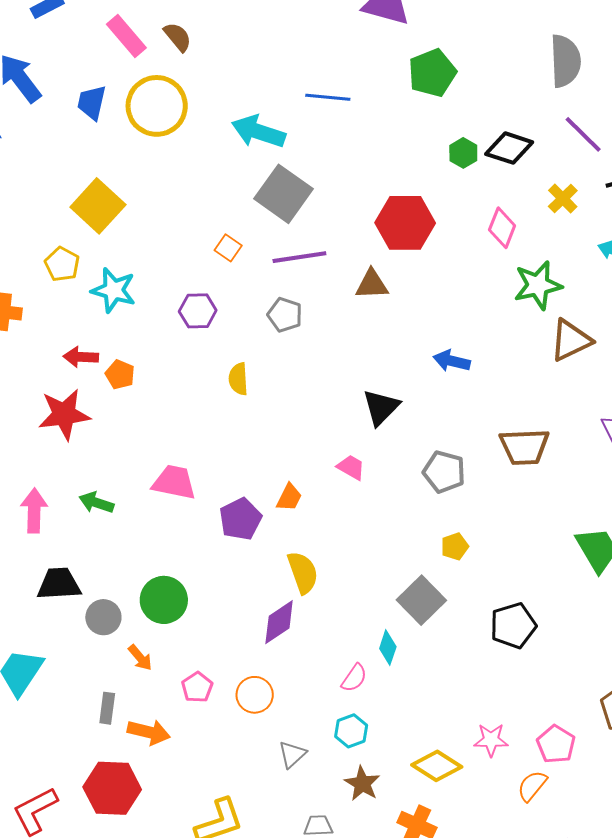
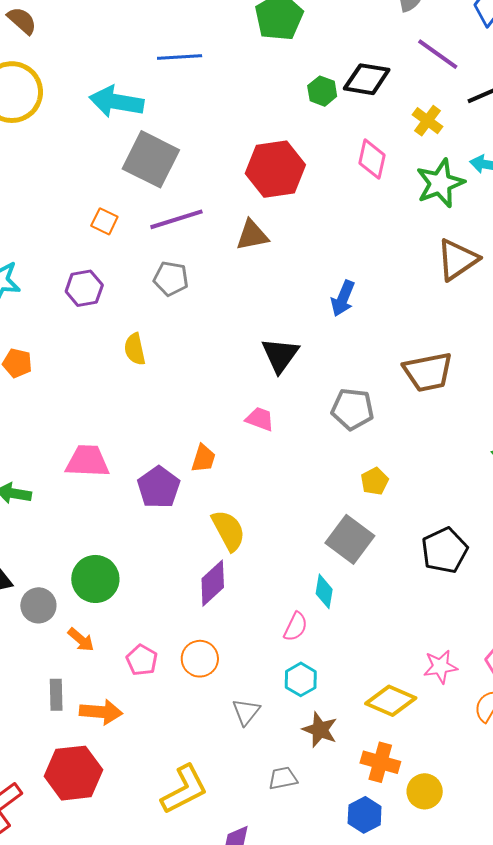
green star: (538, 285) -> (440, 183), moved
blue arrow: (452, 361) -> (343, 298), turned -72

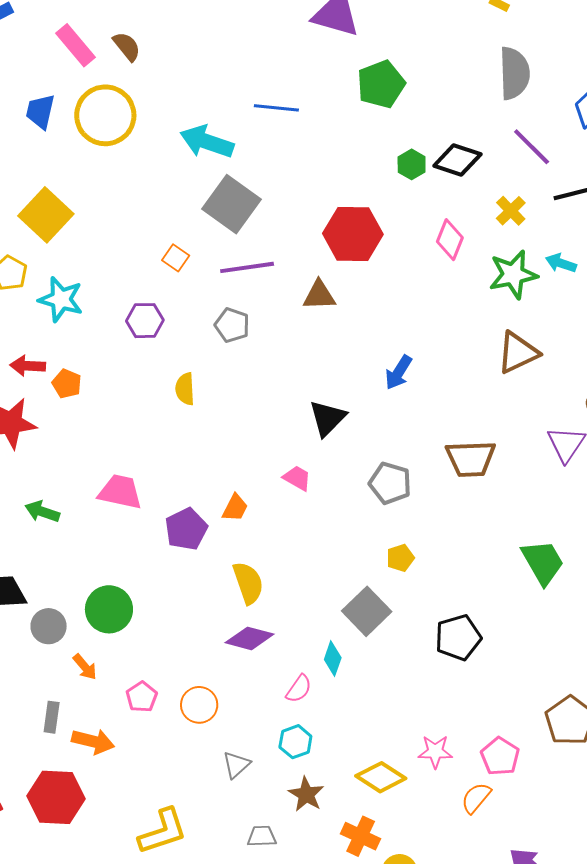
purple diamond: (213, 583) -> (250, 638), moved, turned 48

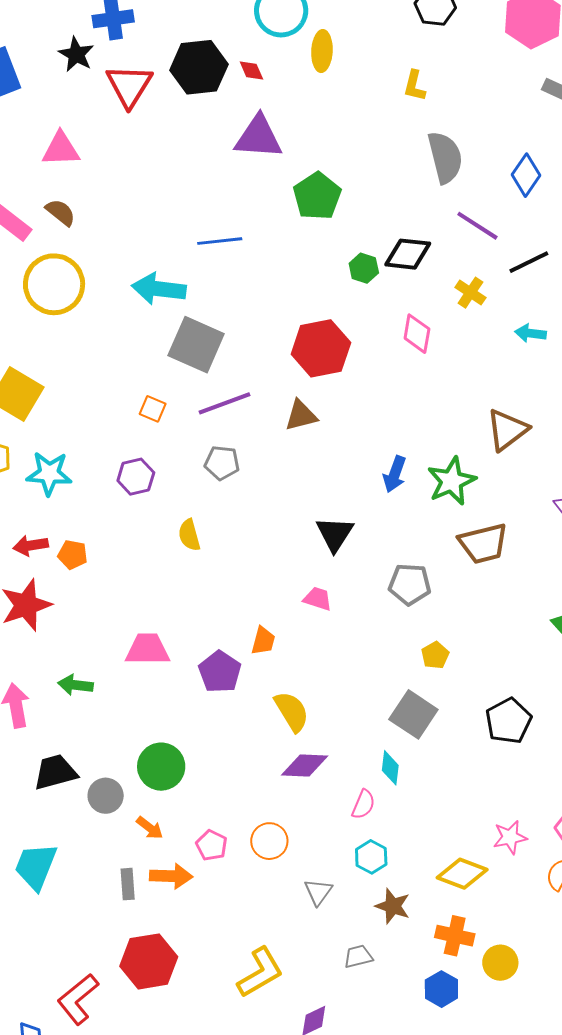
green star: (513, 274) -> (451, 481), moved
orange arrow: (93, 741) -> (171, 876), moved

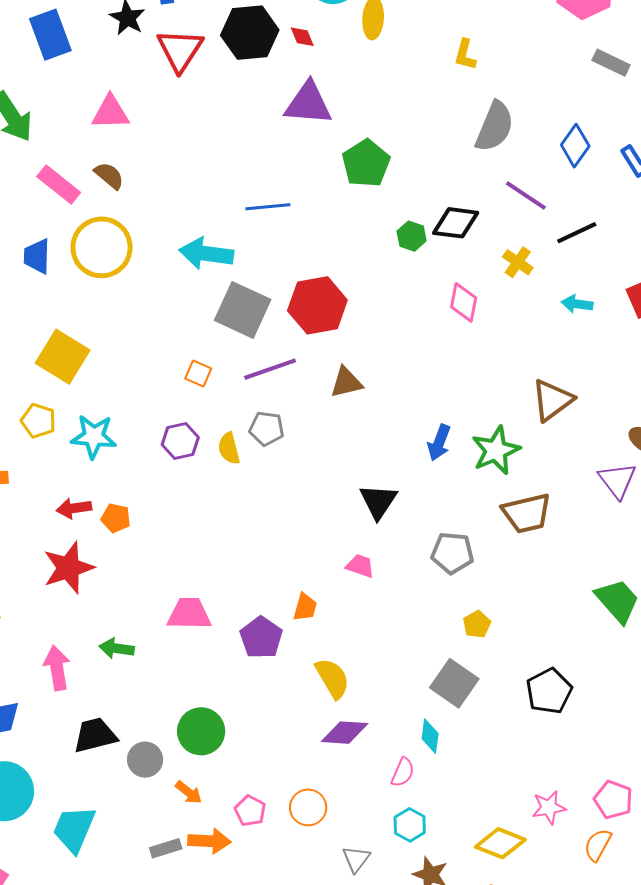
gray semicircle: (445, 157) -> (495, 127), turned 36
red hexagon: (321, 348) -> (317, 305), moved
yellow semicircle: (189, 535) -> (229, 448), moved
gray rectangle: (128, 884) -> (166, 848), turned 76

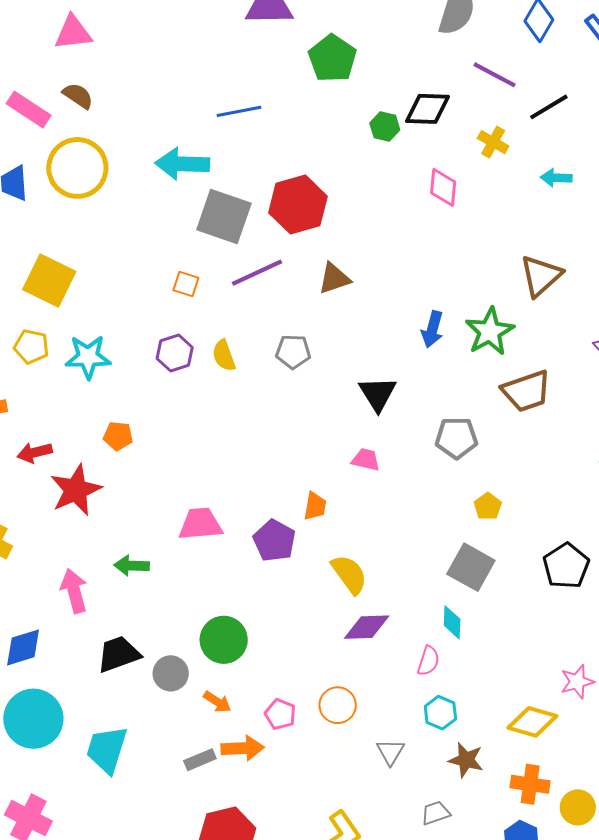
gray pentagon: (267, 429) -> (293, 352), moved
red arrow: (74, 508) -> (35, 453), moved

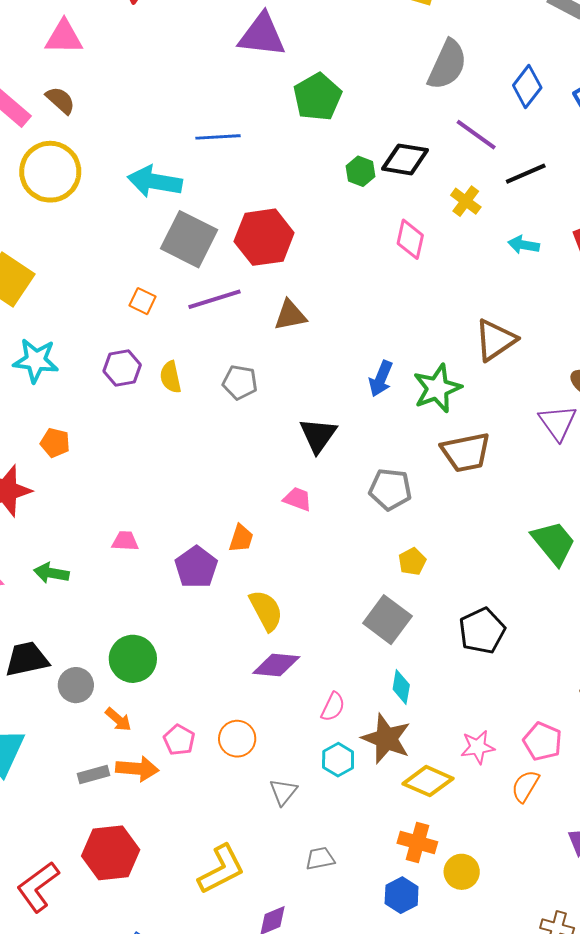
pink trapezoid: (200, 524) -> (125, 541), size x0.6
cyan diamond: (452, 622) -> (401, 687), moved
brown star: (466, 760) -> (386, 739), moved, size x1.4

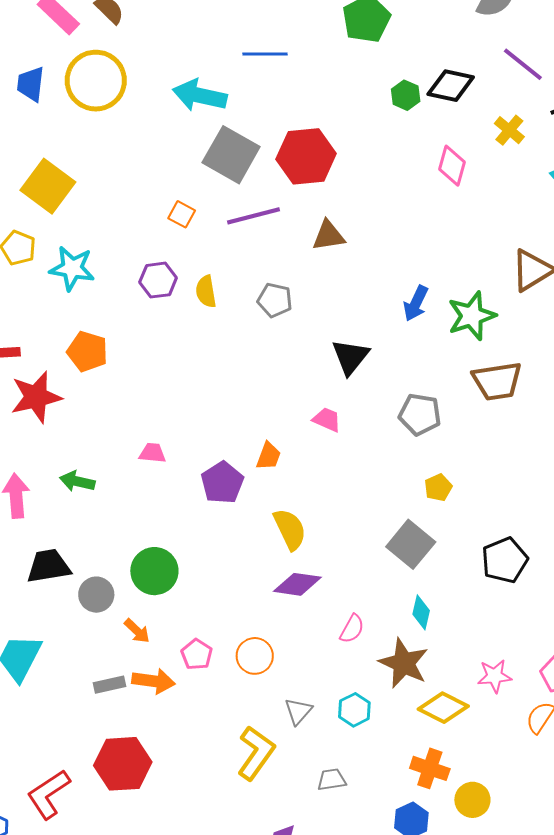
orange pentagon: (55, 443) -> (87, 351), size x1.4
cyan hexagon: (338, 760) -> (354, 710), moved
yellow L-shape: (221, 869) -> (256, 753), moved, turned -30

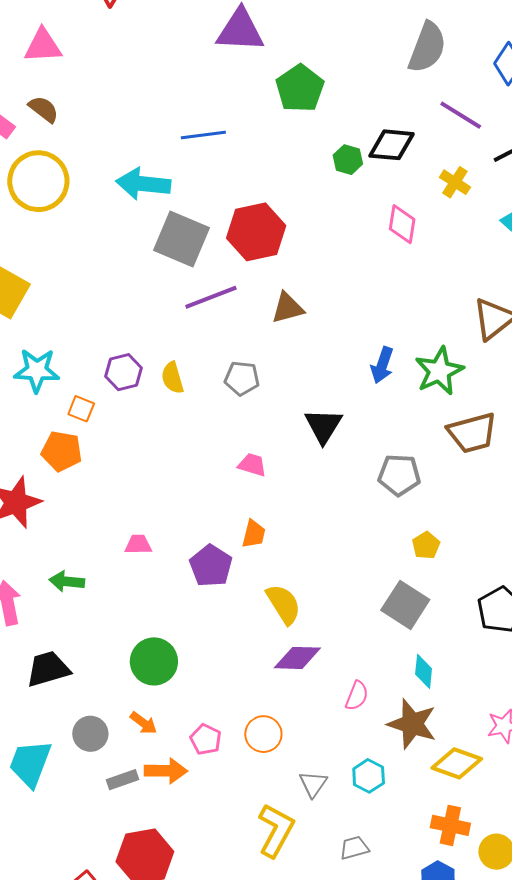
orange square: (182, 214) -> (81, 409), moved
pink trapezoid: (327, 420) -> (252, 465), moved
gray circle: (96, 595) -> (90, 734), moved

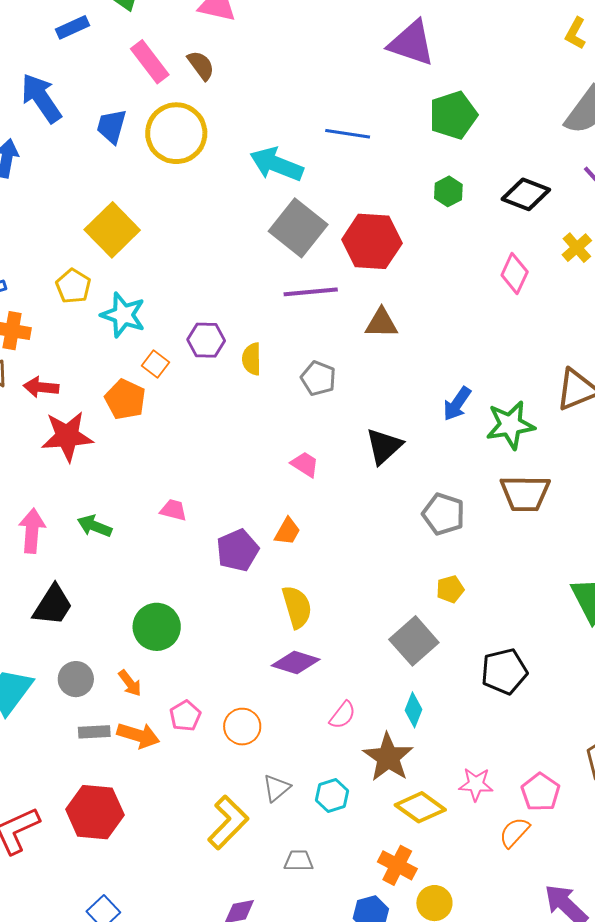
green hexagon: (348, 160) -> (448, 191), moved
black trapezoid: (48, 669) -> (53, 605), turned 123

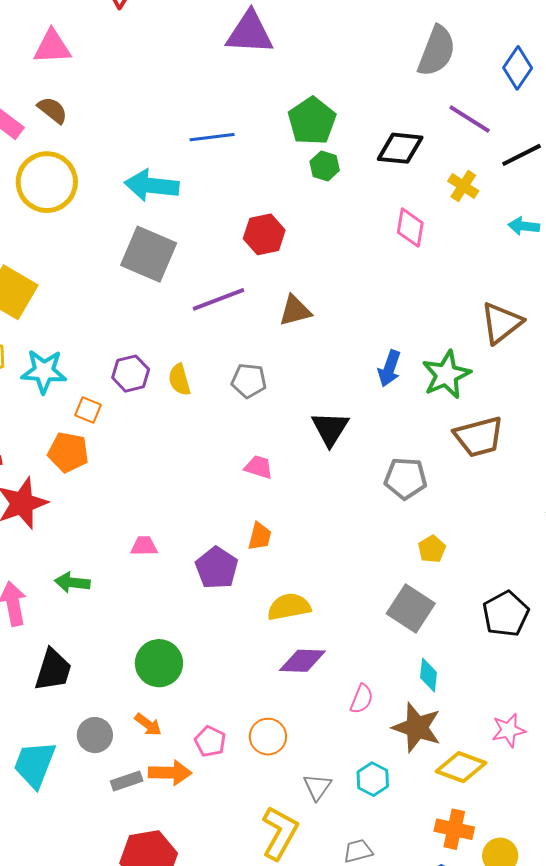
green pentagon: (453, 115) -> (312, 121), moved
gray square: (298, 228) -> (149, 254), moved
red hexagon: (372, 241) -> (264, 234), size x0.7
yellow semicircle: (297, 607) -> (289, 607), turned -69

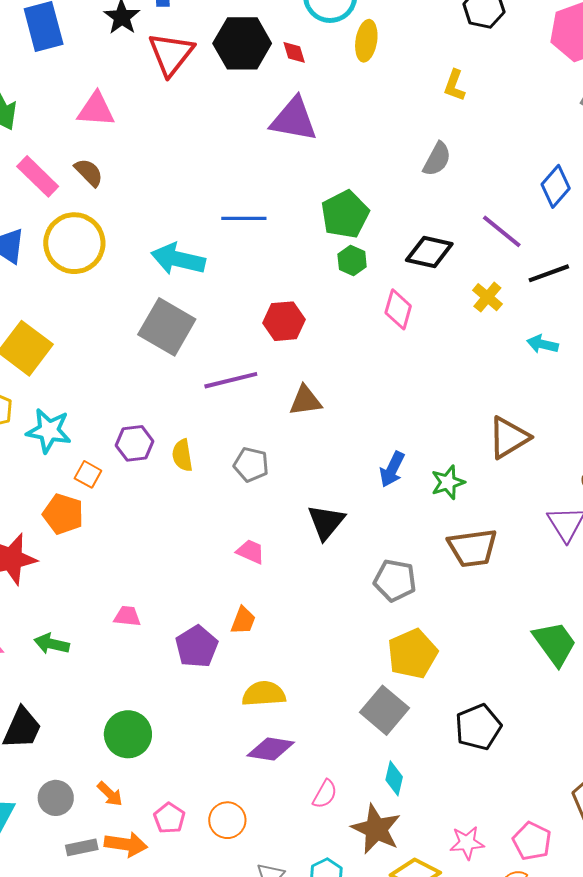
gray semicircle: (437, 51) -> (437, 159), moved, size x0.7
pink diamond: (410, 228) -> (398, 309), moved
green star: (446, 375) -> (448, 482), size x0.7
yellow pentagon: (432, 549) -> (413, 654), size x1.8

